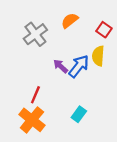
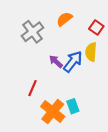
cyan rectangle: (79, 114) -> (73, 106), turned -56
orange cross: (32, 120) -> (53, 112), moved

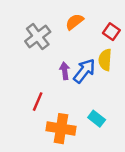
purple arrow: (56, 62) -> (65, 71), turned 40
cyan rectangle: (73, 106) -> (97, 119), moved, turned -32
orange cross: (53, 112) -> (61, 129), turned -30

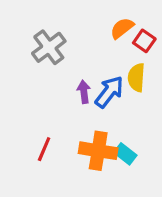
orange semicircle: (74, 22) -> (122, 28), moved
red line: (38, 102) -> (44, 149), moved
orange cross: (61, 129) -> (98, 151), moved

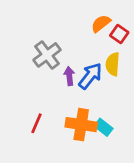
gray cross: (49, 47) -> (47, 55), moved

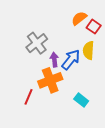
orange cross: (81, 125) -> (50, 80), moved, turned -30

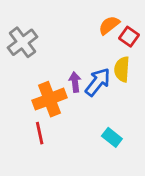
gray cross: (37, 43) -> (22, 42), moved
orange cross: (50, 80) -> (49, 99), moved
red line: (28, 97) -> (40, 133), turned -35

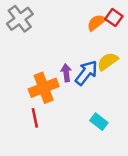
red square: (129, 37) -> (114, 18), moved
gray cross: (22, 42) -> (20, 19), moved
yellow semicircle: (122, 69) -> (108, 61), turned 50

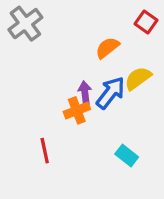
orange semicircle: (96, 23) -> (107, 48), moved
orange cross: (44, 88) -> (77, 110), moved, size x0.7

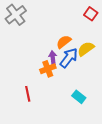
orange semicircle: (107, 48) -> (64, 42), moved

